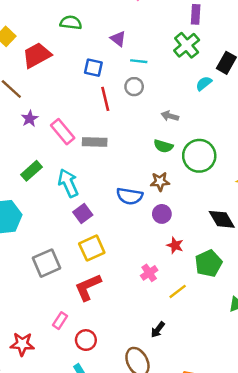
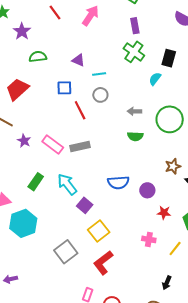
green circle: (199, 156) -> (170, 119), moved
brown star: (160, 182) -> (173, 166), moved
pink cross: (149, 273) -> (149, 239), turned -32

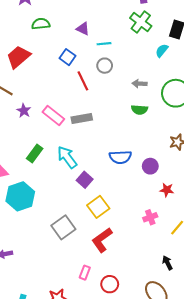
blue square: (64, 88) -> (67, 57), turned 35
pink cross: (149, 239) -> (150, 217), turned -32
black arrow: (167, 283) -> (167, 263), turned 128

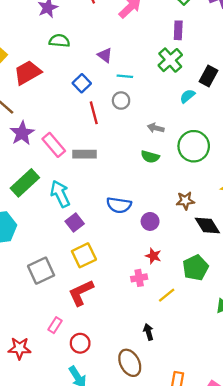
purple star: (24, 111) -> (22, 133), size x1.5
green rectangle: (35, 154) -> (25, 183), size x1.4
red star: (167, 190) -> (153, 256), moved

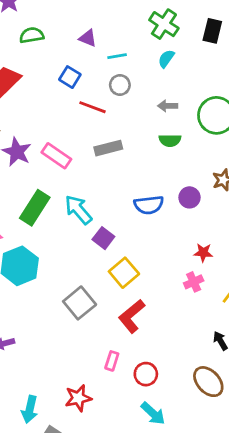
cyan semicircle: (187, 96) -> (166, 59), moved
red line: (94, 113) -> (92, 107), turned -40
gray rectangle: (85, 154) -> (108, 148), moved
purple circle: (150, 221) -> (189, 197), moved

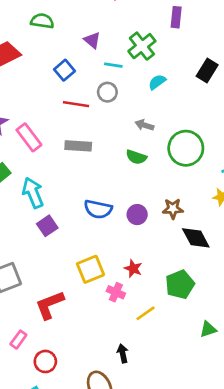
green cross: (164, 24) -> (142, 46), moved
red line: (92, 107) -> (76, 104), turned -30
yellow square: (124, 273) -> (90, 269), moved
pink cross: (194, 282) -> (116, 292), turned 30

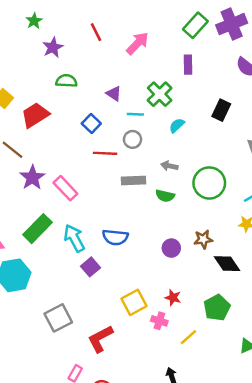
gray rectangle: (78, 146) -> (133, 180), moved
blue semicircle: (98, 209) -> (115, 237), moved

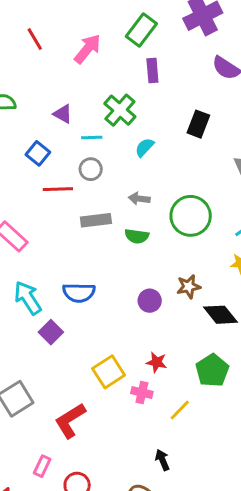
green rectangle: (195, 25) -> (141, 30), moved

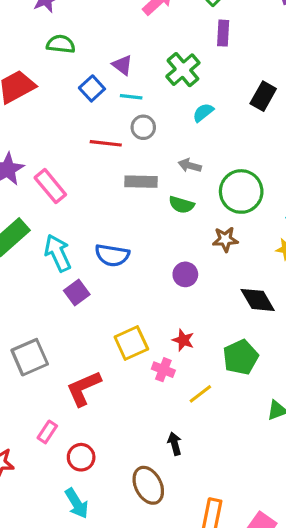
cyan line: (92, 138) -> (131, 97), moved
blue square: (38, 153) -> (92, 88), moved
brown star: (189, 287) -> (225, 239), moved

